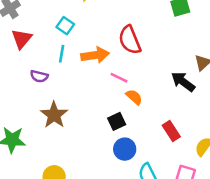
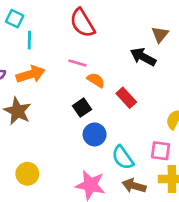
cyan line: (62, 54) -> (29, 40), moved
orange arrow: (95, 55) -> (31, 74), moved
red rectangle: (171, 131) -> (126, 98), moved

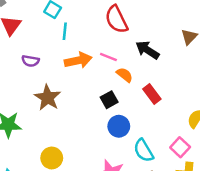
black arrow: (143, 57) -> (147, 50), moved
orange arrow: (31, 74) -> (78, 60), moved
pink square: (161, 151) -> (180, 147), turned 30

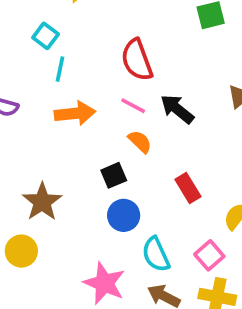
pink line: (108, 57) -> (133, 106), moved
red rectangle: (152, 94) -> (188, 188), moved
brown star: (48, 98) -> (42, 202), moved

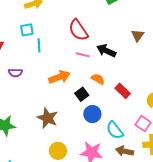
cyan square: (46, 36) -> (27, 30), turned -32
orange arrow: (75, 113) -> (59, 77), moved
orange semicircle: (140, 142) -> (98, 79), moved
yellow circle: (21, 251) -> (58, 151), moved

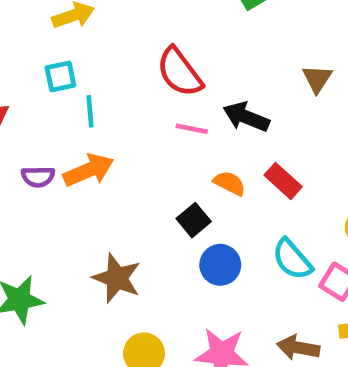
orange arrow: (59, 77) -> (89, 170), moved
red rectangle: (123, 91) -> (283, 181), moved
cyan semicircle: (115, 130) -> (292, 259), moved

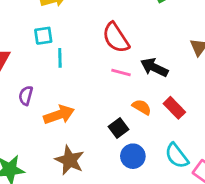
orange arrow: (89, 170) -> (59, 115), moved
purple semicircle: (38, 177) -> (26, 96), turned 102

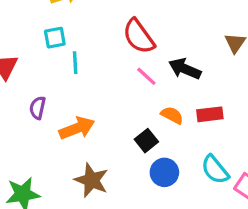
pink line: (121, 73) -> (146, 76), turned 30
red rectangle: (174, 108) -> (210, 114), turned -50

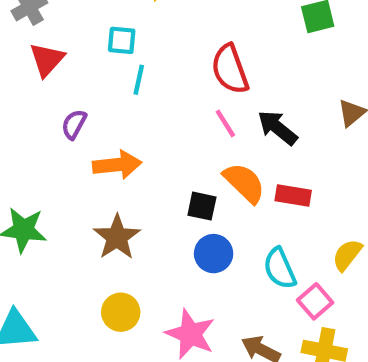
orange semicircle: (172, 115) -> (244, 183), size x1.5
black square: (146, 141) -> (202, 206), turned 35

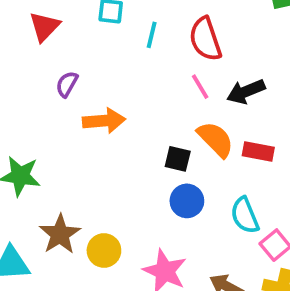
cyan line: (139, 80) -> (152, 35), moved
black arrow: (277, 128) -> (246, 92), turned -63
brown star: (117, 237) -> (60, 234), moved

